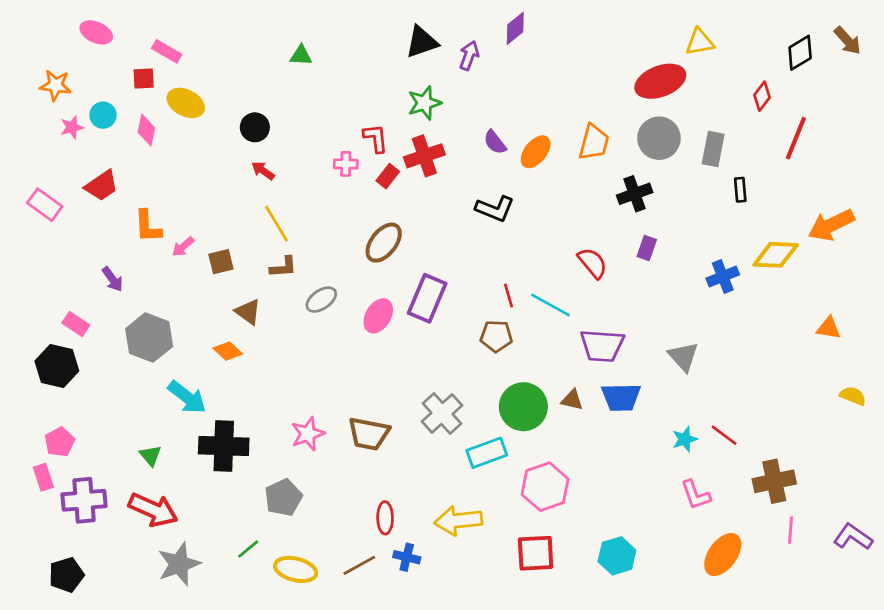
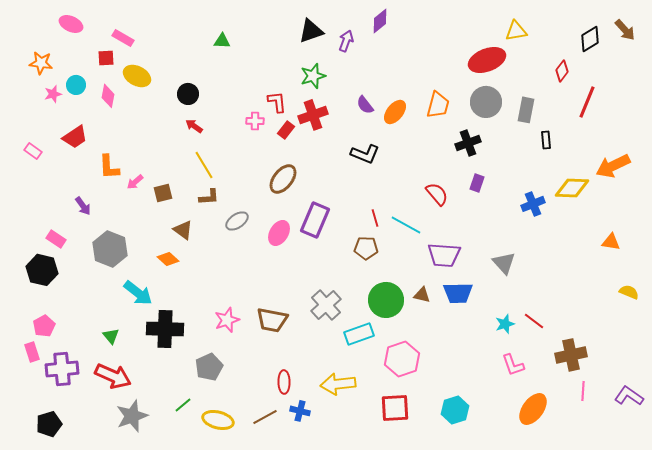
pink rectangle: (45, 205) -> (33, 151), size x0.7

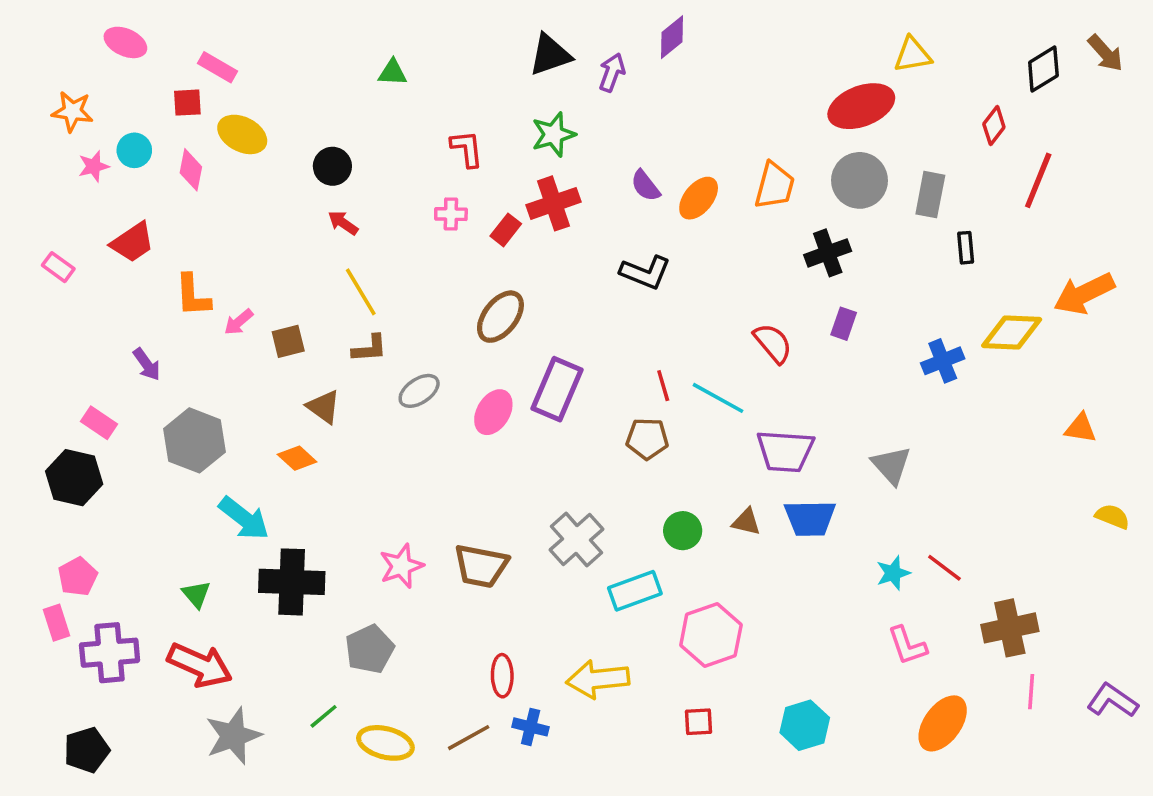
red L-shape: (277, 102) -> (467, 149), moved
green circle: (386, 300) -> (683, 531), size x0.6
red square: (395, 408) -> (699, 722), size x0.6

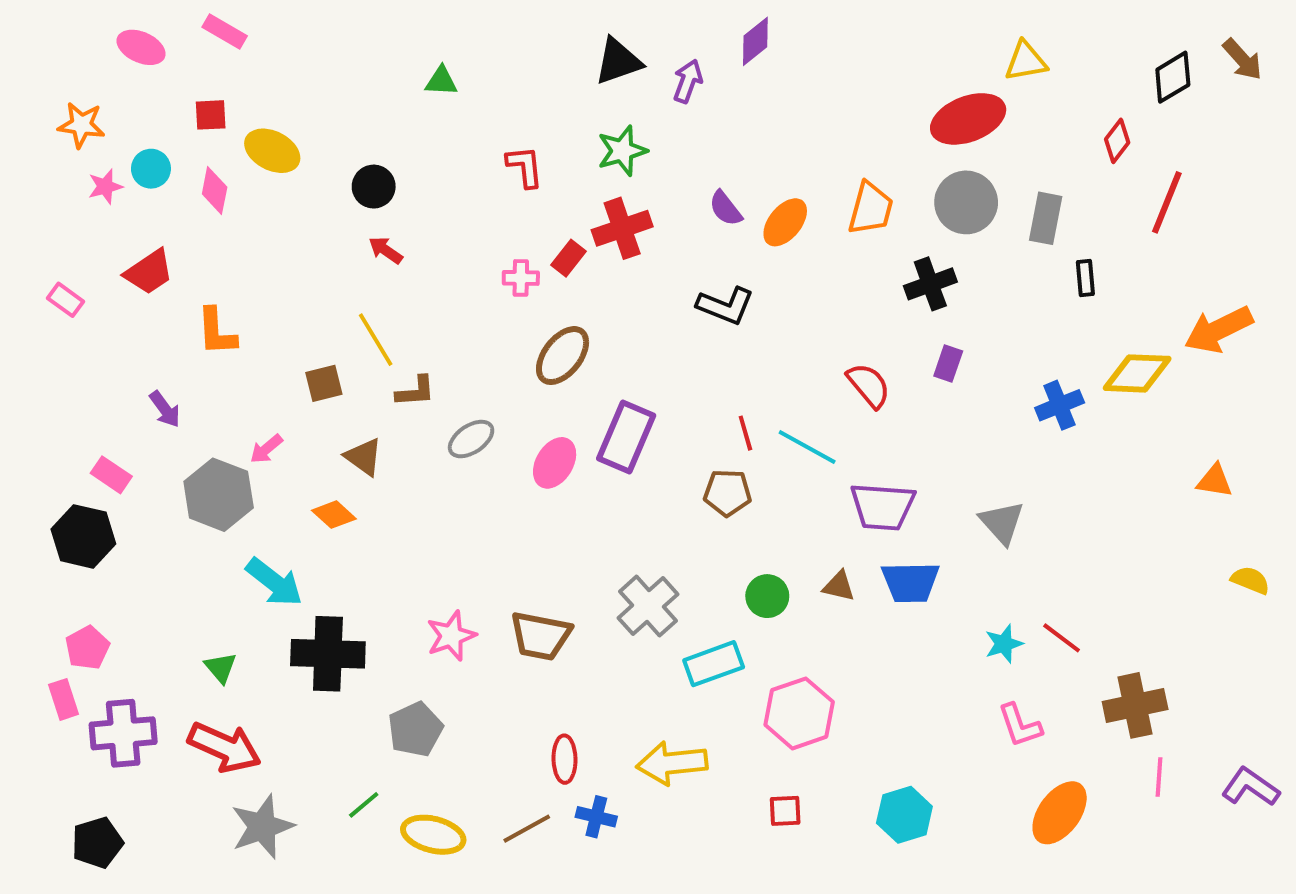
pink rectangle: (217, 67) -> (225, 31), moved
pink cross: (451, 214) -> (521, 278), moved
yellow line: (361, 292) -> (376, 340), moved
pink arrow: (239, 322) -> (266, 449), moved

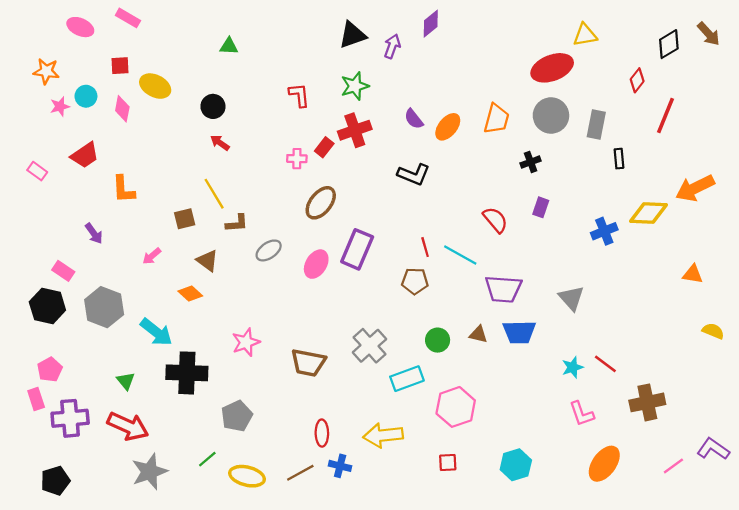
green triangle: (441, 81) -> (229, 46), moved
black cross: (930, 284) -> (531, 162), size x0.7
gray hexagon: (219, 495) -> (104, 307), moved
pink star: (451, 636) -> (246, 342), moved
pink line: (1159, 777) -> (673, 466), moved, turned 50

